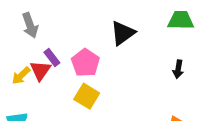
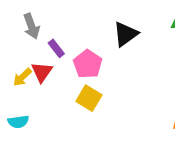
purple rectangle: (52, 58) -> (56, 48), moved

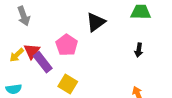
purple rectangle: (56, 48) -> (43, 62), moved, size x1.5
yellow square: (89, 98) -> (68, 84), moved

